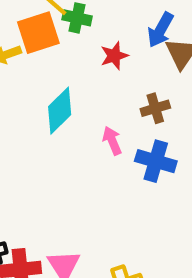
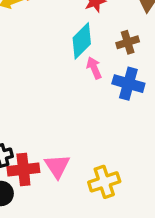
cyan diamond: (60, 111) -> (82, 41), moved

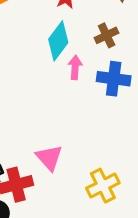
pink arrow: (94, 68) -> (75, 67), turned 35
pink triangle: (57, 166) -> (49, 158), moved

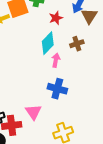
blue cross: (114, 79) -> (57, 89), moved

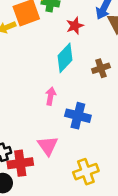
brown cross: (77, 44) -> (101, 68), moved
pink arrow: (56, 60) -> (51, 96), moved

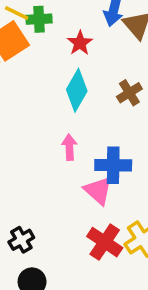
pink triangle: (48, 146) -> (98, 190), moved
red cross: (20, 163) -> (105, 242), moved, turned -35

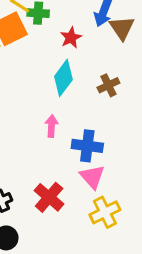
pink triangle: (98, 190) -> (92, 177), moved
red cross: (105, 242) -> (49, 197), moved

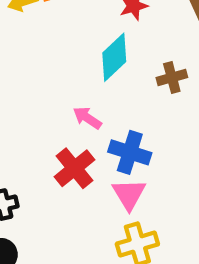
pink arrow: (51, 126) -> (87, 118), turned -70
red cross: (49, 197) -> (75, 168), moved

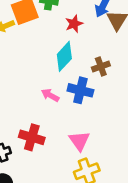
blue cross: (130, 152) -> (80, 90), moved
red cross: (75, 168) -> (32, 137), moved, turned -30

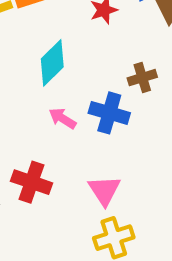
cyan diamond: (64, 56) -> (52, 63), moved

